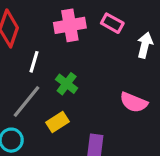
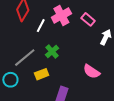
pink cross: (70, 25) -> (61, 15), turned -30
white line: (34, 62) -> (41, 26), moved

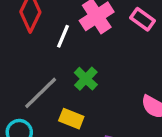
yellow rectangle: (42, 74) -> (71, 119), turned 48

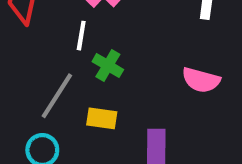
white line: (63, 36) -> (81, 36), moved

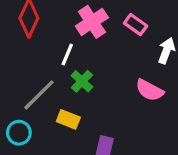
pink semicircle: (201, 80) -> (150, 90), moved

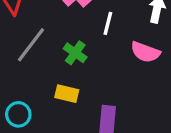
white line: (67, 54) -> (108, 23), moved
gray line: (39, 95) -> (31, 45), moved

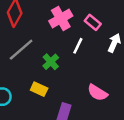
pink semicircle: (145, 52) -> (97, 93), moved

